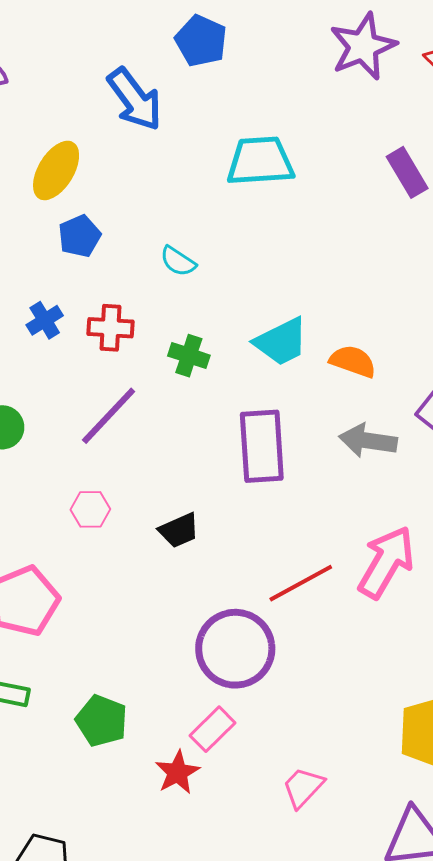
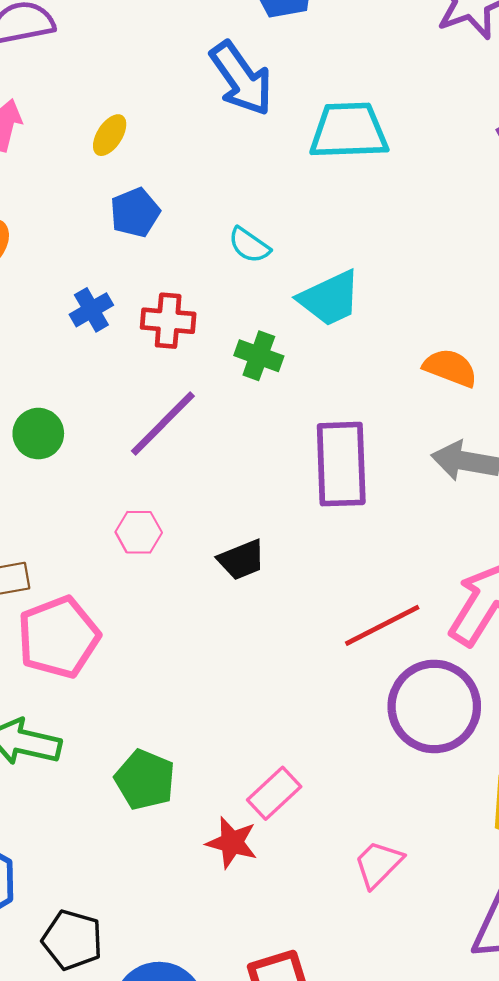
blue arrow: (135, 99) -> (241, 79), moved
yellow ellipse: (56, 170) -> (110, 135), size x0.6
cyan trapezoid: (281, 342) -> (330, 298), moved
purple circle: (235, 649) -> (434, 706), moved
red star: (177, 772) -> (232, 843), turned -30

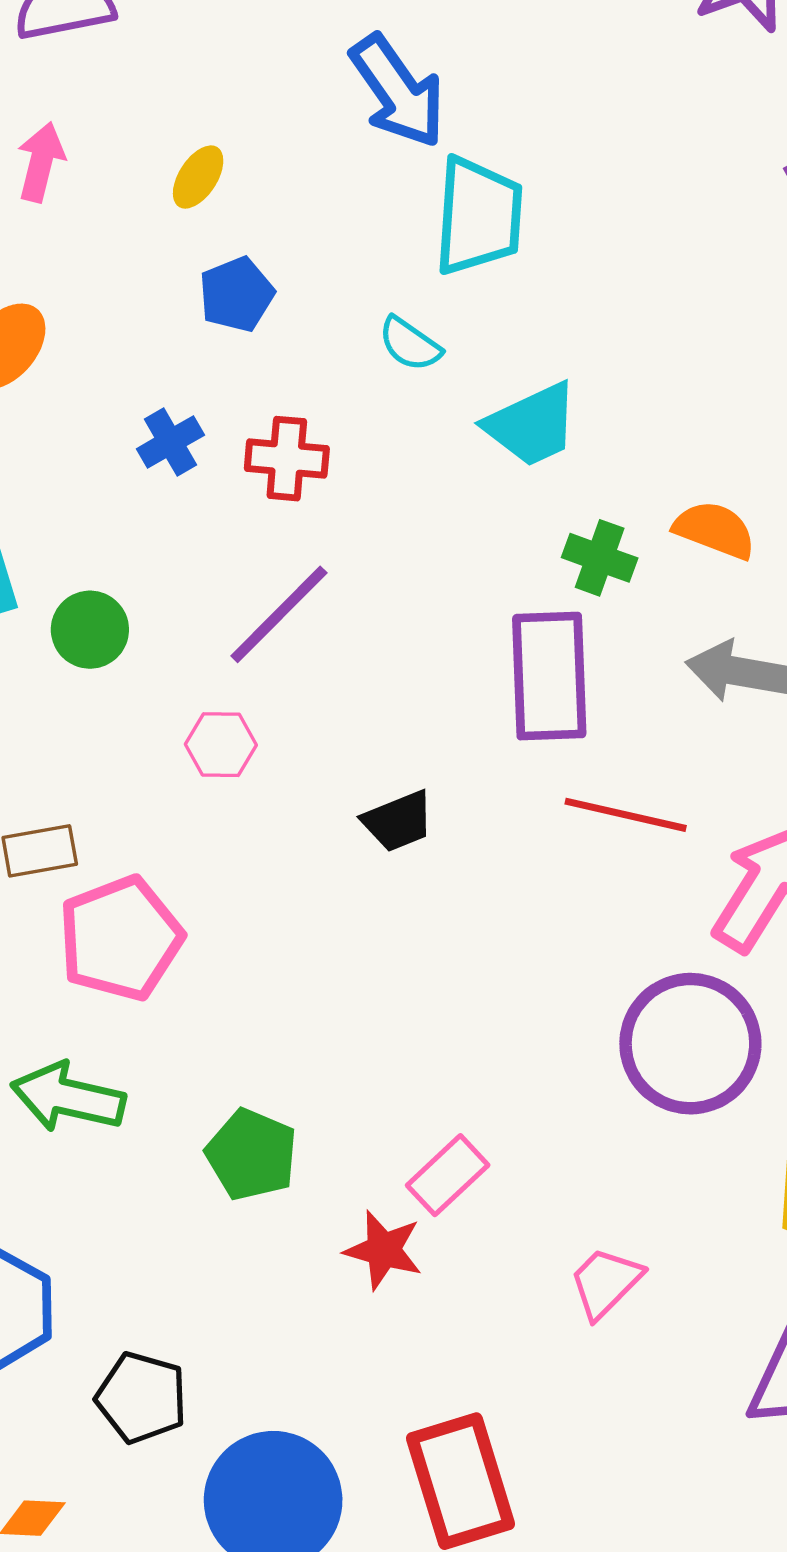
cyan trapezoid: (349, 131) -> (478, 216), moved, turned 96
green cross: (259, 356) -> (600, 558), moved
pink hexagon: (139, 532) -> (221, 745), moved
red line: (382, 625) -> (626, 815), moved, turned 40

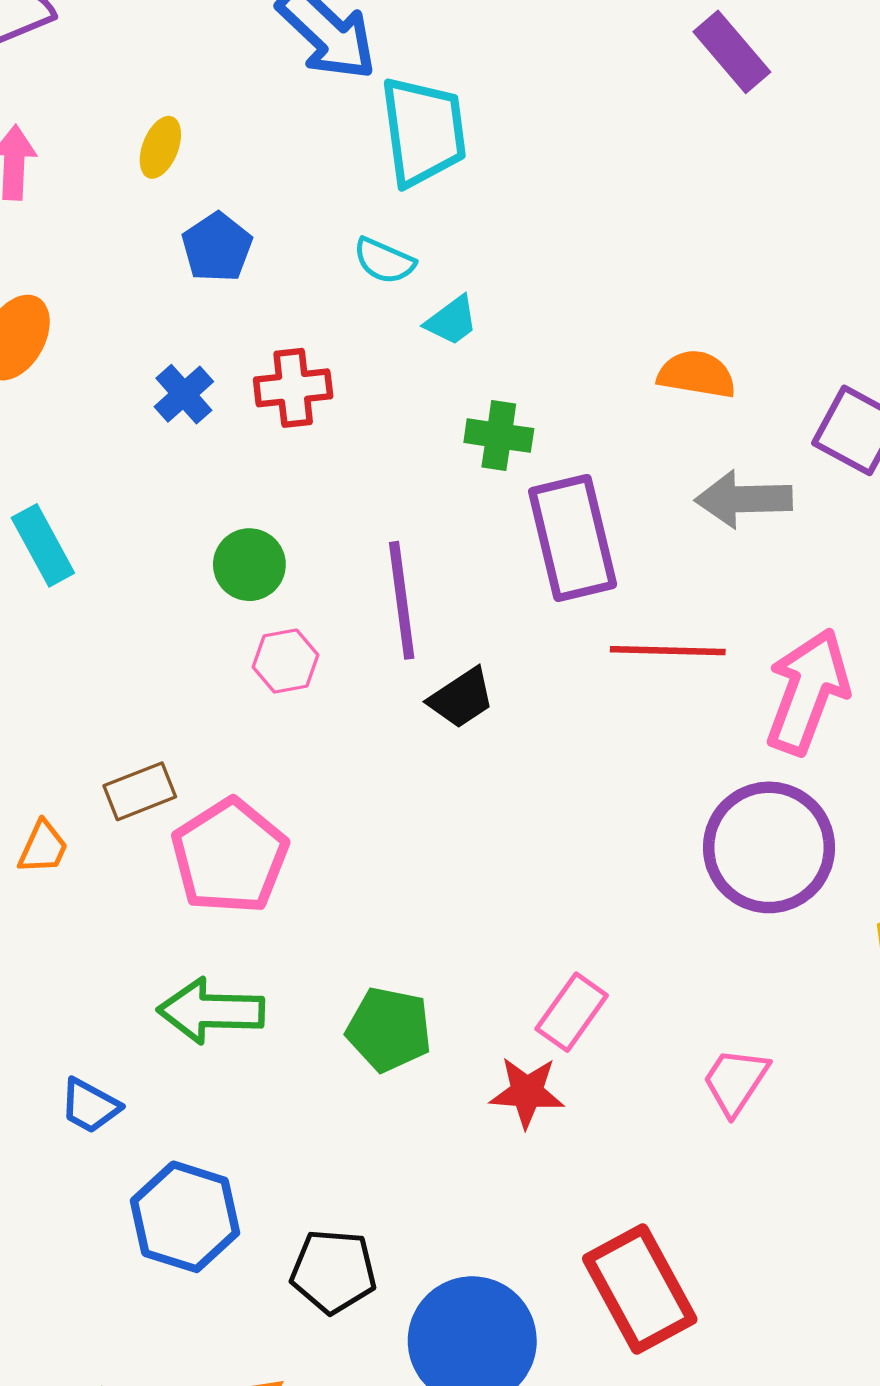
cyan trapezoid: (532, 425) -> (452, 321), moved, size x0.6
green cross: (600, 558) -> (499, 436), moved
purple line: (279, 614) -> (402, 600), moved, turned -41
green circle: (90, 630) -> (249, 565), moved

